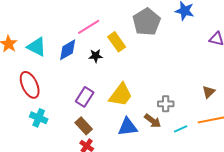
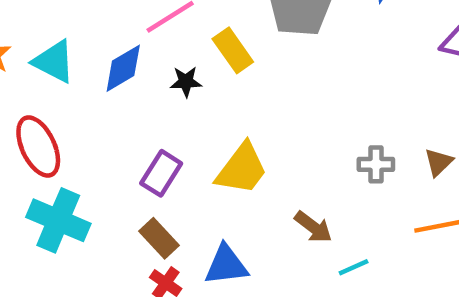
gray cross: (166, 104) -> (376, 164), moved
cyan cross: (39, 118) -> (58, 220), size x1.5
blue triangle: (128, 127) -> (226, 265), moved
cyan line: (181, 129) -> (354, 267), moved

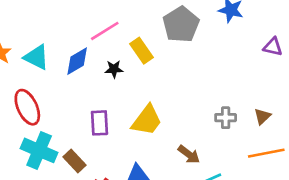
purple rectangle: (161, 173) -> (100, 123), turned -35
brown rectangle: (159, 238) -> (75, 161), moved

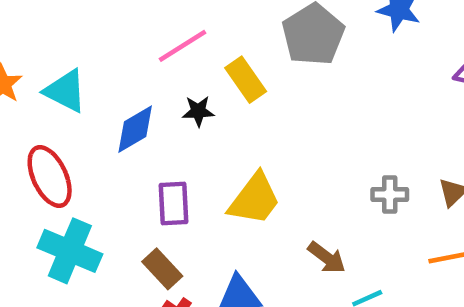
blue diamond: (77, 61) -> (135, 129), moved
brown rectangle: (75, 161) -> (162, 269), moved

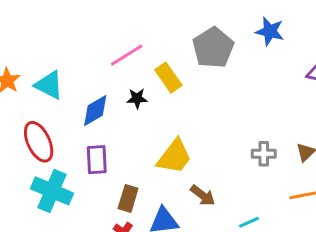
purple rectangle: (173, 204) -> (97, 160), moved
brown arrow: (327, 258) -> (203, 195), moved
brown rectangle: (162, 269) -> (128, 198), moved, turned 60

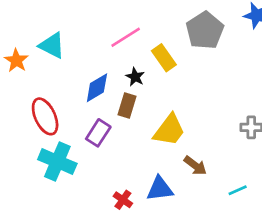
cyan triangle: (49, 85) -> (52, 45), moved
black star: (137, 98) -> (135, 77), turned 30
purple rectangle: (97, 160) -> (98, 133), turned 36
brown rectangle: (128, 198) -> (127, 106), moved

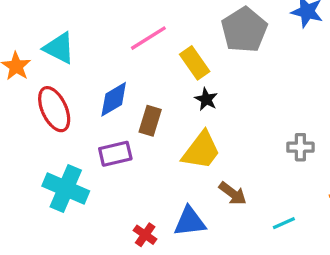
black star: (135, 77) -> (206, 99), moved
red ellipse: (45, 116) -> (54, 109), moved
purple rectangle: (98, 133) -> (115, 154), turned 44

